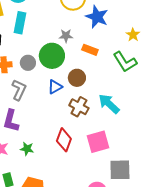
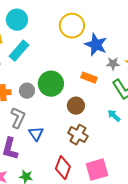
cyan rectangle: (20, 23) -> (19, 51), turned 30
gray star: (66, 36) -> (113, 64), moved
blue triangle: (55, 87) -> (36, 134), moved, turned -35
cyan arrow: (109, 104) -> (114, 116), moved, size x0.6

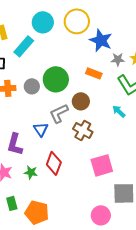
cyan circle: (17, 20) -> (43, 22), moved
gray L-shape: (18, 118) -> (59, 113), moved, turned -140
red diamond: (63, 168) -> (54, 163), moved

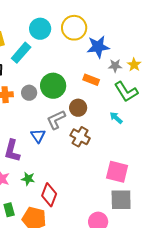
blue star: (101, 40) -> (98, 47), turned -30
red diamond: (54, 163) -> (49, 195), moved
pink square: (102, 165) -> (117, 172), moved, turned 30

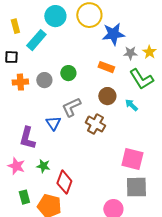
green circle: (53, 86) -> (68, 73), size x0.6
brown circle: (78, 108) -> (107, 96), moved

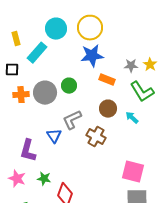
blue star: (113, 34) -> (92, 56), moved
gray circle: (44, 80) -> (45, 93), size x1.5

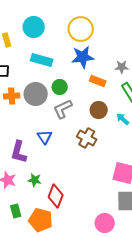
cyan circle: (56, 29) -> (34, 27), moved
cyan rectangle: (37, 53) -> (42, 60), moved, turned 65
gray L-shape: (72, 120) -> (63, 109), moved

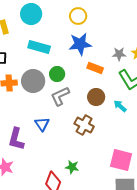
yellow circle: (81, 29) -> (78, 16), size x0.7
green star: (35, 180) -> (72, 167), moved

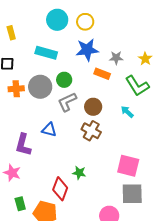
cyan circle: (31, 14) -> (57, 20), moved
gray star: (119, 54) -> (116, 58), moved
brown circle: (96, 97) -> (93, 107), moved
blue triangle: (42, 124) -> (49, 130), turned -42

